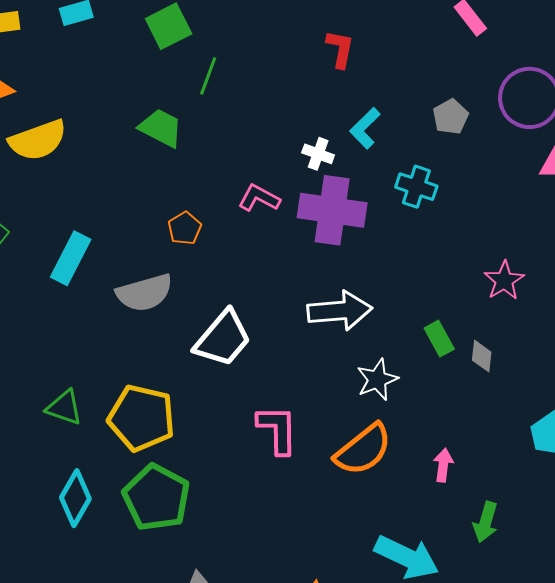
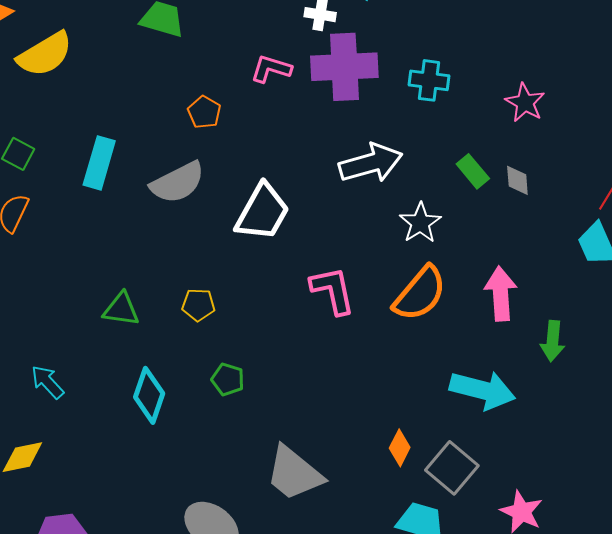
cyan cross: (416, 187) -> (429, 80), moved
yellow pentagon: (142, 418) -> (198, 305), size x0.5
pink arrow: (443, 465) -> (501, 294), size x1.6
green pentagon: (156, 498) -> (228, 379), size x0.5

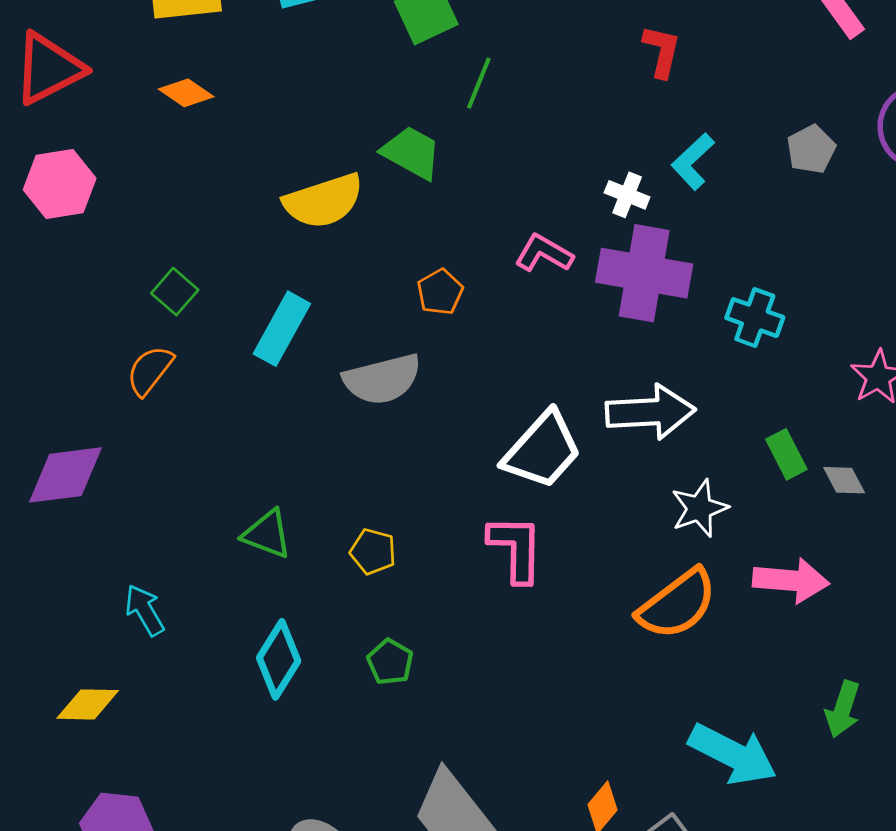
yellow semicircle: (45, 54) -> (324, 201), moved
gray diamond: (517, 180) -> (844, 480), turned -36
white trapezoid: (262, 212) -> (542, 450), moved
pink L-shape: (333, 290) -> (516, 548), moved
pink arrow: (501, 294) -> (791, 580), moved, turned 86

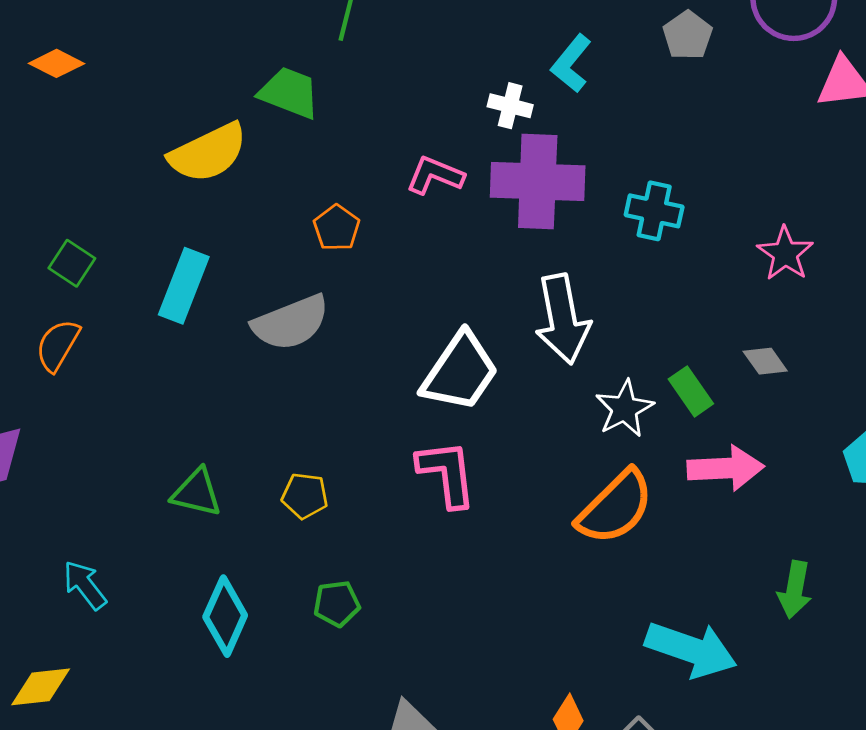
white arrow: (650, 412) -> (563, 319), turned 90
green rectangle: (786, 454) -> (691, 391), moved
green pentagon: (390, 662) -> (337, 604), turned -30

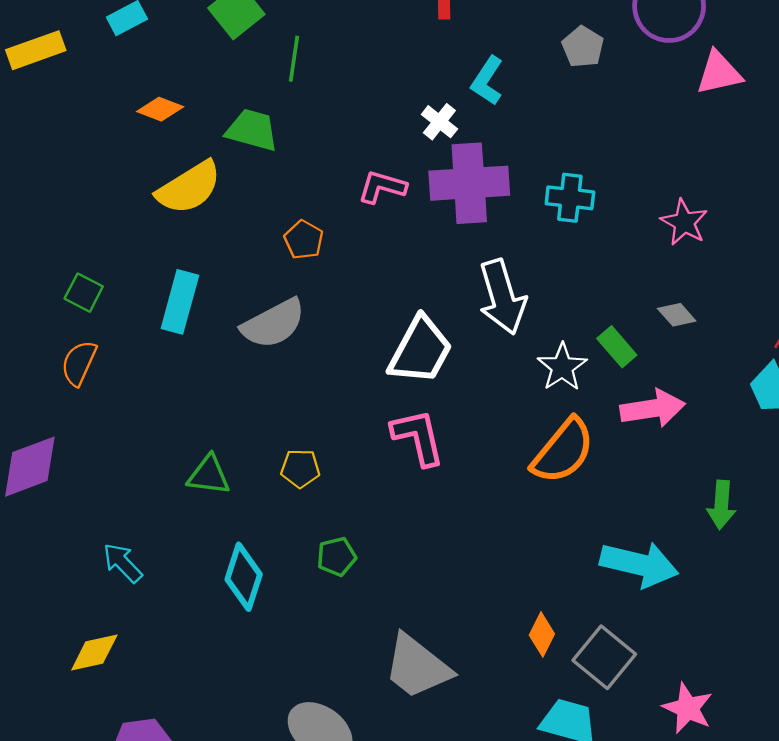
orange diamond: (56, 63) -> (160, 109), moved
white cross: (510, 106) -> (439, 122), turned 30

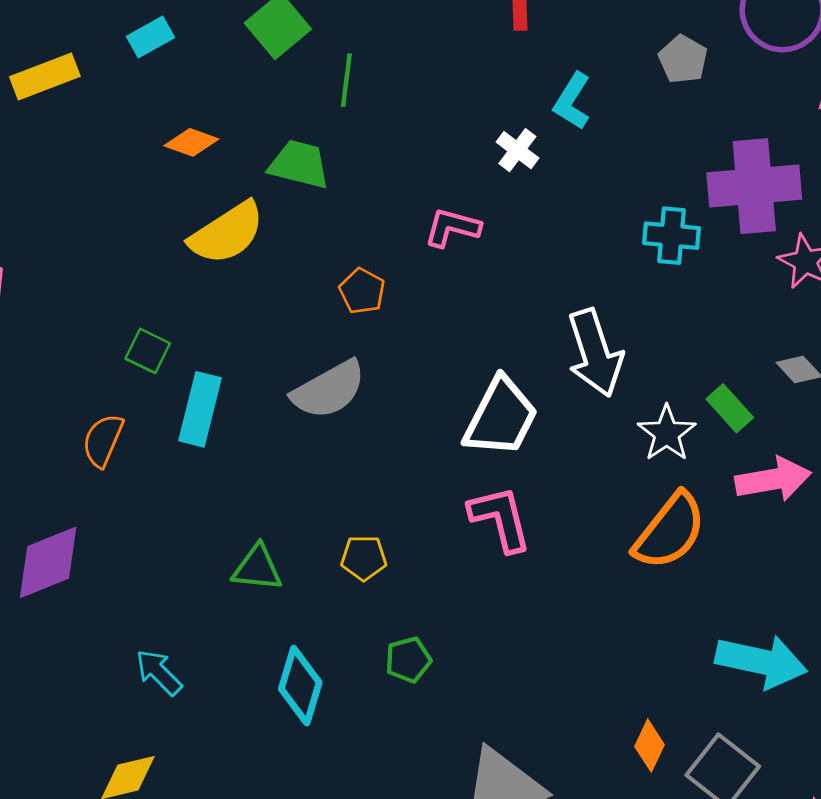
purple cross: (469, 183) -> (754, 186), moved
green square: (84, 293) -> (148, 351), moved
cyan rectangle: (180, 302) -> (200, 409), moved

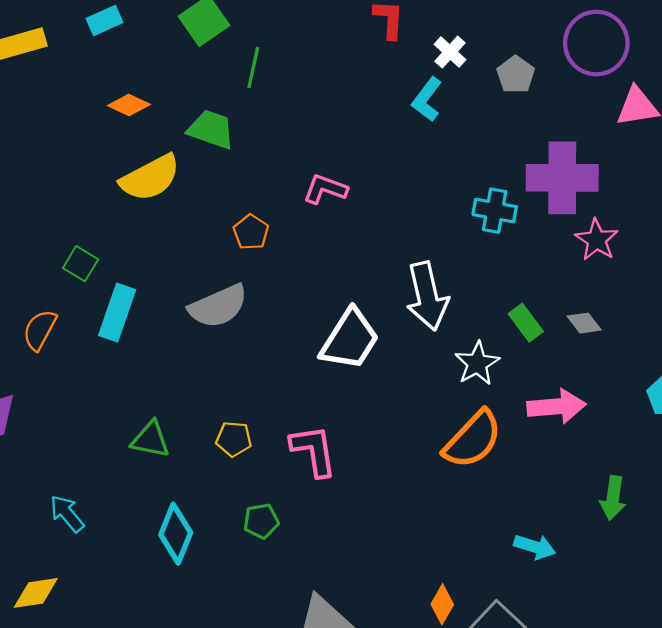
white cross: (517, 150) -> (450, 52), moved
green rectangle: (730, 408) -> (526, 323), moved
pink L-shape: (500, 519) -> (314, 451), moved
cyan arrow: (761, 661) -> (535, 547), size x0.6

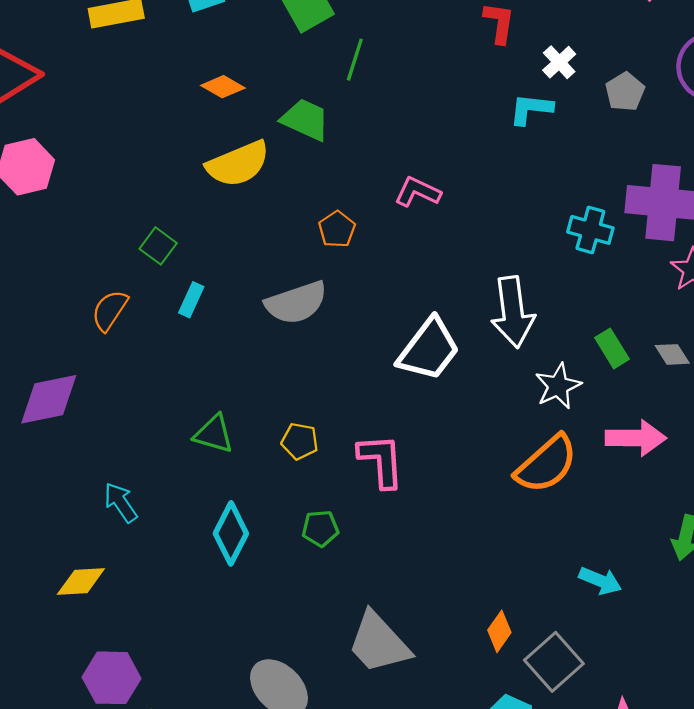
cyan L-shape: (427, 99) -> (531, 109), turned 54
cyan rectangle: (117, 313) -> (191, 300), size x0.6

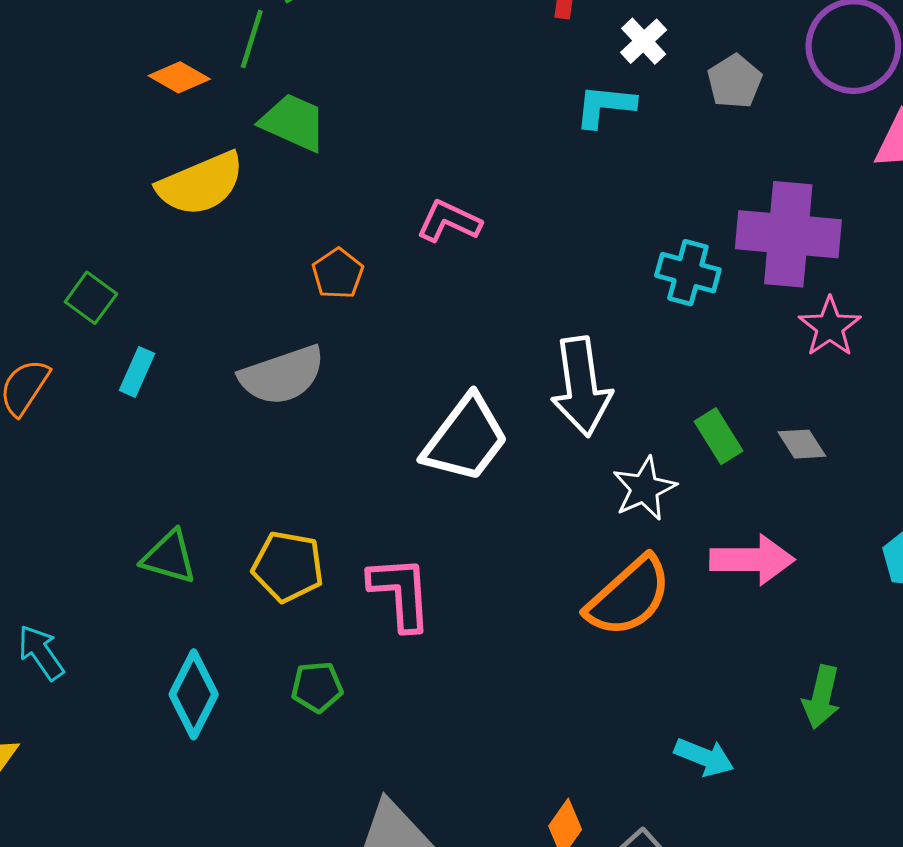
green line: (355, 60) -> (252, 39), moved
yellow pentagon: (300, 441) -> (288, 567), size x1.4

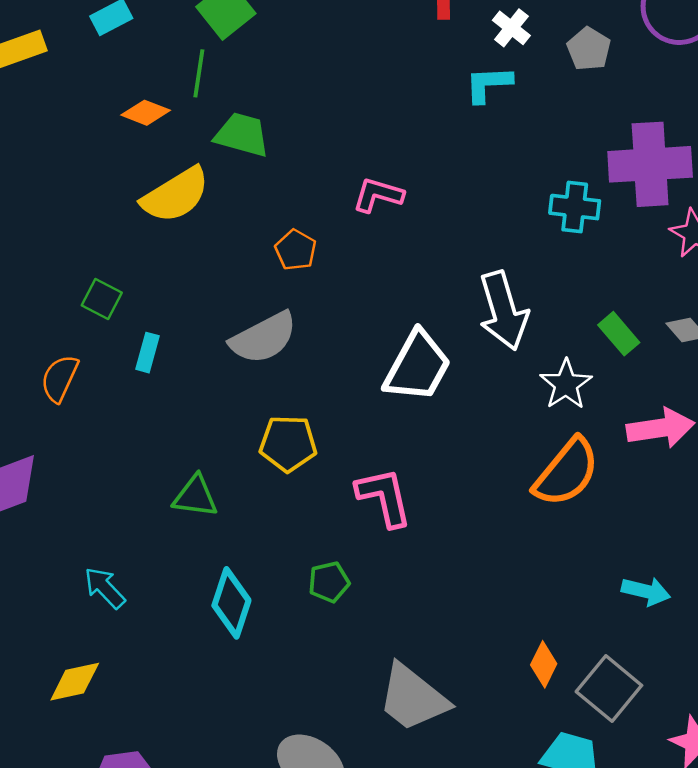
yellow pentagon: (288, 567) -> (288, 444), moved

